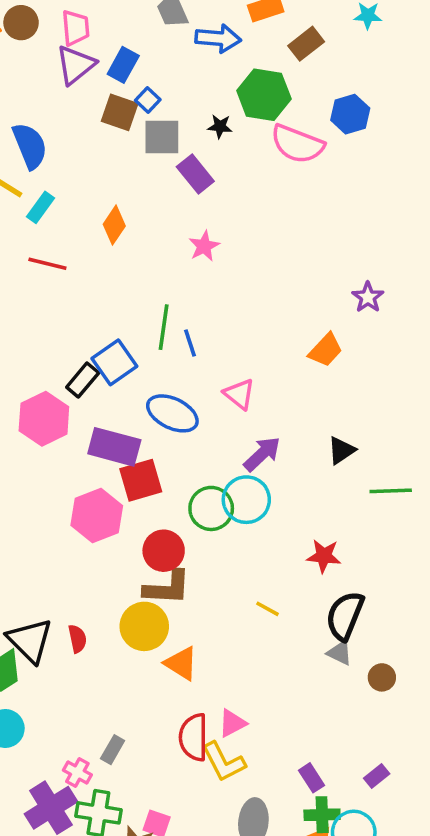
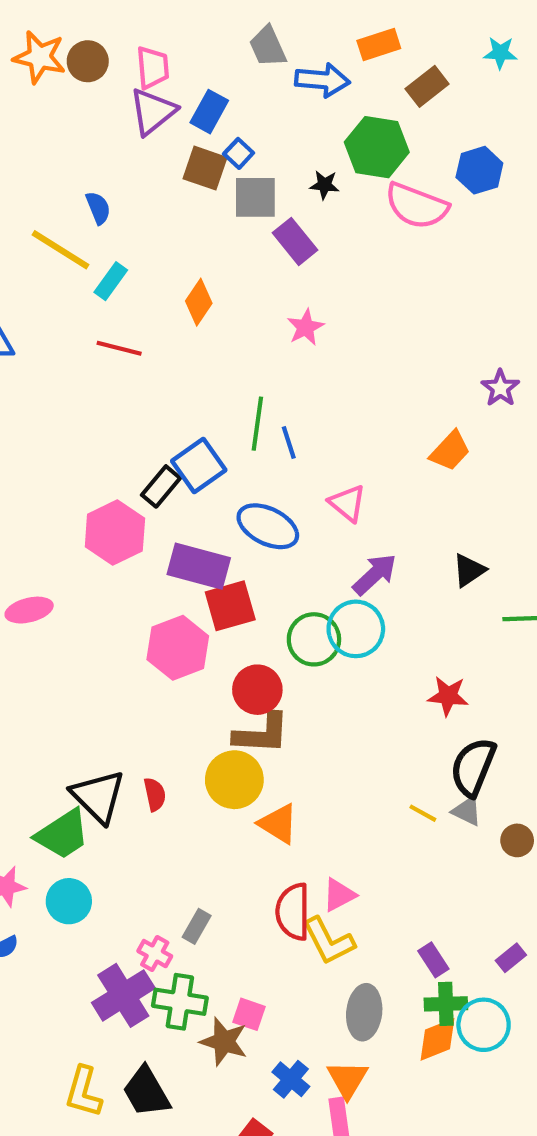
blue semicircle: (30, 146) -> (98, 208), size x0.6
yellow line: (267, 609) -> (423, 813), moved

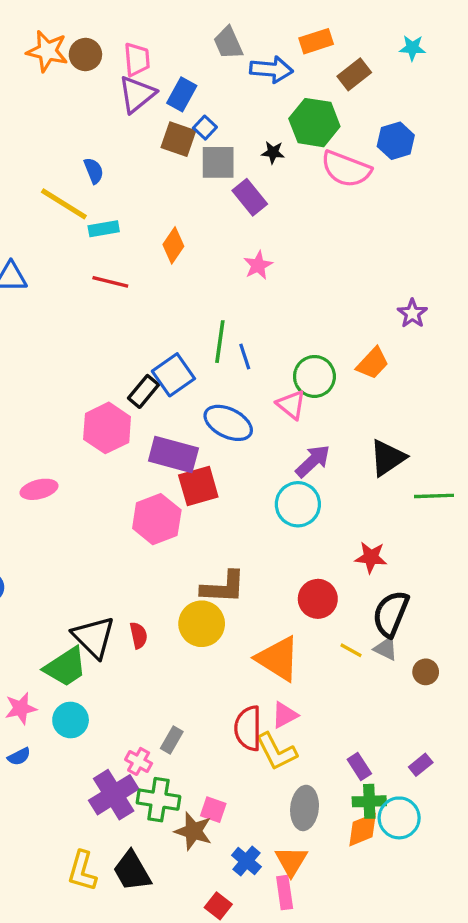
cyan rectangle: (111, 281) -> (104, 229), turned 44
black triangle: (469, 570) -> (387, 458), size x1.4
green circle: (314, 639) -> (314, 376), moved
red circle: (257, 690) -> (318, 599), moved
orange triangle: (278, 824) -> (278, 659), moved, size x1.4

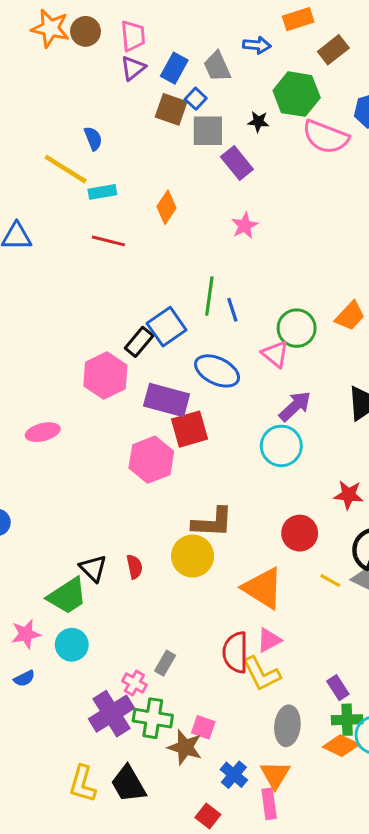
gray trapezoid: (228, 43) -> (217, 67), moved
blue arrow: (271, 69) -> (257, 45), size x0.7
purple triangle: (137, 94) -> (133, 68), size x0.7
black triangle: (94, 637) -> (93, 568), size x0.7
orange diamond: (363, 830) -> (341, 746), turned 48

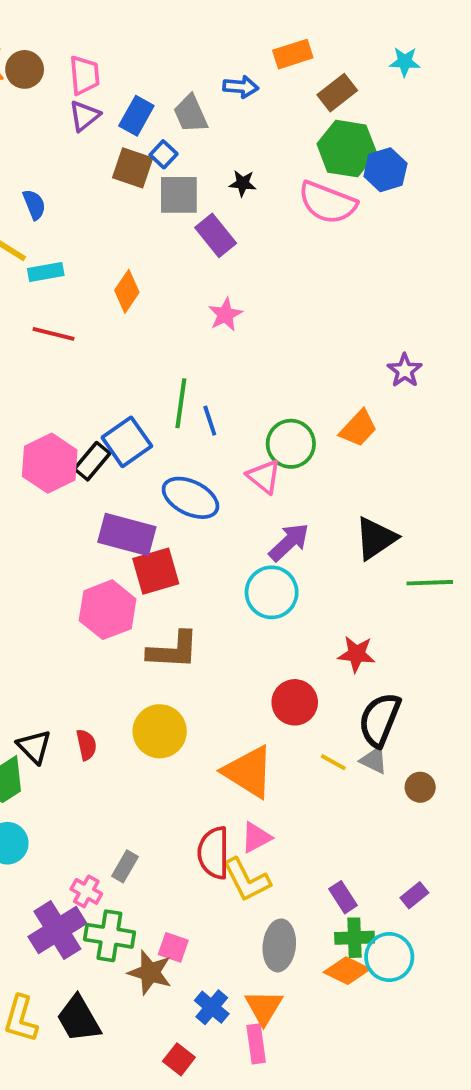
green hexagon: (297, 94) -> (347, 149), moved
pink hexagon: (105, 376) -> (50, 463), moved
brown L-shape: (212, 522) -> (173, 650), moved

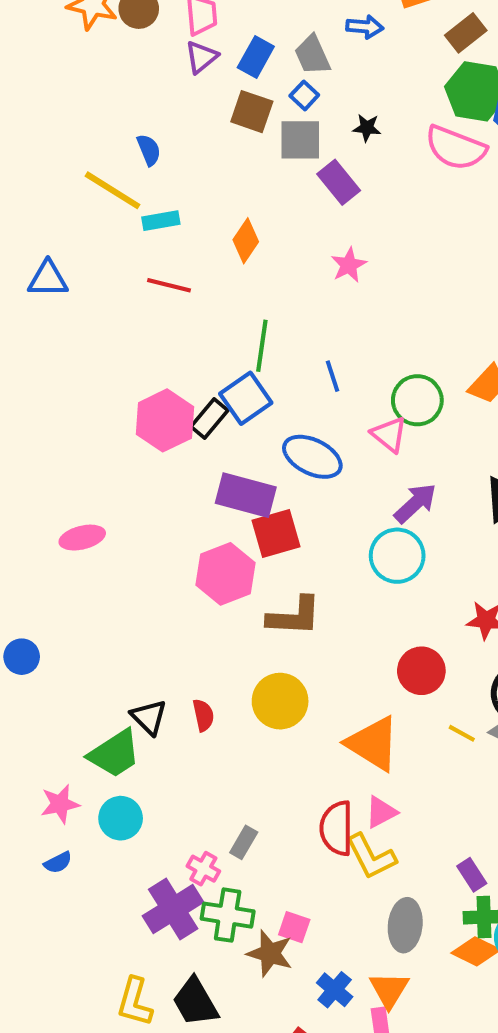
blue square: (164, 154) -> (304, 95), moved
green line: (181, 403) -> (262, 346), moved

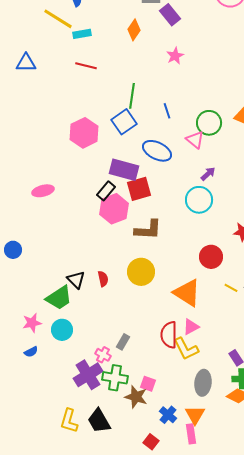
orange diamond: (246, 241) -> (134, 30), moved
black rectangle: (209, 418) -> (106, 191), moved
purple arrow: (415, 503) -> (208, 174), size x0.7

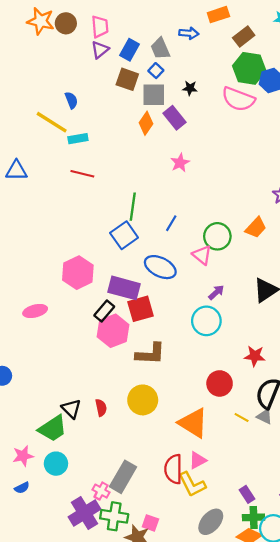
orange diamond: (134, 30) -> (146, 123), moved
blue line: (167, 111) -> (171, 223), turned 49
pink hexagon: (84, 133) -> (78, 273), moved
gray rectangle: (123, 342) -> (123, 477), size x1.8
gray ellipse: (203, 383) -> (211, 522), turned 35

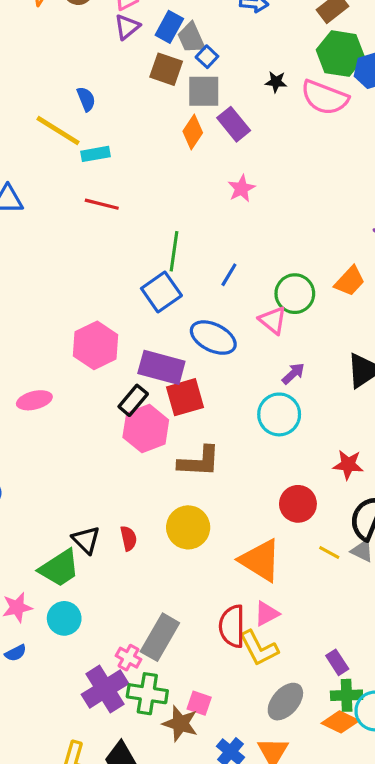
gray trapezoid: (160, 49) -> (191, 38), moved
black star: (190, 88) -> (276, 82), moved

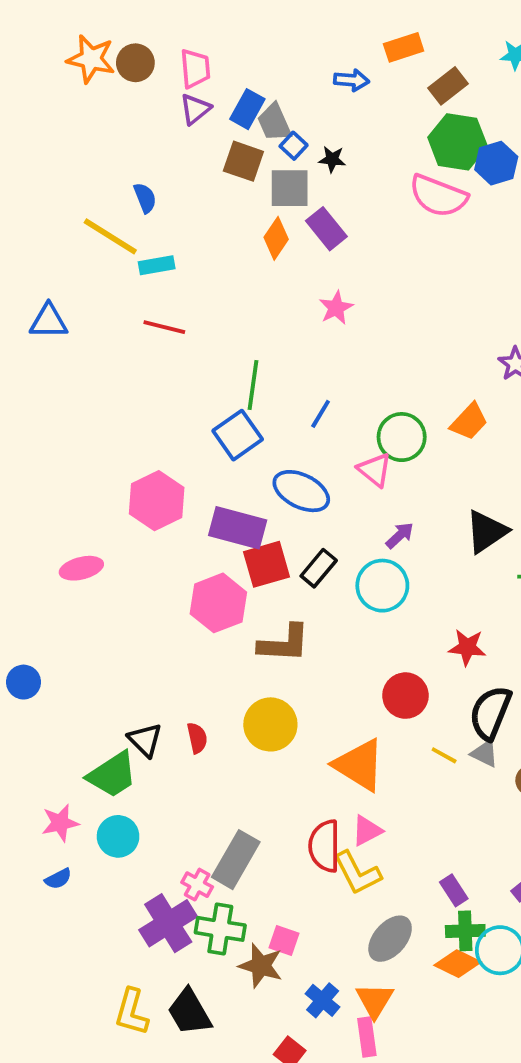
black star: (276, 82) -> (332, 159), moved
black rectangle: (133, 400) -> (319, 568), moved

